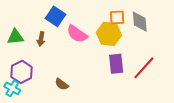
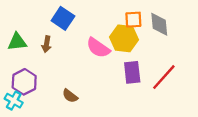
pink semicircle: (77, 34) -> (98, 48), moved

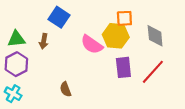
gray diamond: (159, 24) -> (155, 36), moved
purple hexagon: (24, 82) -> (16, 64), moved
brown semicircle: (70, 96) -> (66, 89), turned 32

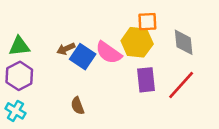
blue square: (59, 17) -> (83, 57), moved
brown arrow: (44, 41) -> (66, 49), moved, turned 56

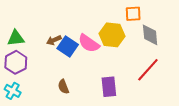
orange square: (147, 22) -> (133, 14), moved
purple rectangle: (146, 80) -> (109, 87), moved

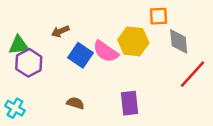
brown arrow: (54, 40) -> (60, 31), moved
purple hexagon: (16, 62) -> (29, 63), moved
red line: (148, 70) -> (193, 74), moved
brown semicircle: (63, 87) -> (75, 103), turned 128

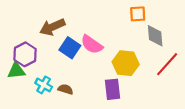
brown arrow: (60, 31) -> (52, 27), size x1.6
yellow hexagon: (133, 41) -> (126, 63), moved
green triangle: (19, 45) -> (16, 71), moved
cyan cross: (15, 108) -> (44, 85), moved

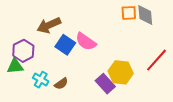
gray diamond: (155, 36) -> (145, 15), moved
yellow hexagon: (126, 63) -> (121, 72), moved
brown semicircle: (65, 89) -> (61, 84), turned 128
purple rectangle: (113, 89) -> (105, 84), turned -36

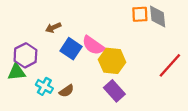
brown arrow: (49, 25) -> (53, 28), size x0.6
yellow hexagon: (121, 72) -> (112, 61), moved

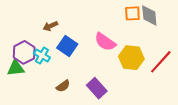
pink semicircle: (93, 45) -> (105, 42), moved
yellow hexagon: (112, 61) -> (131, 58), moved
cyan cross: (44, 86) -> (42, 55), moved
purple rectangle: (114, 91) -> (97, 88), moved

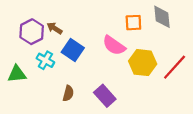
orange square: (132, 13) -> (133, 23), moved
brown arrow: (50, 26) -> (55, 28), turned 56
purple hexagon: (24, 52) -> (32, 32), moved
brown semicircle: (63, 86) -> (68, 93), turned -40

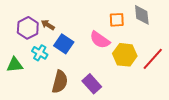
brown semicircle: (68, 93) -> (60, 82), size x1.6

